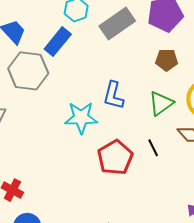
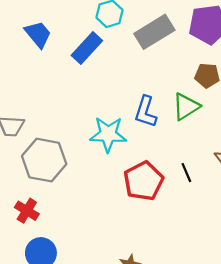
gray hexagon: (28, 71) -> (44, 160), moved
green triangle: (161, 103) -> (186, 107), moved

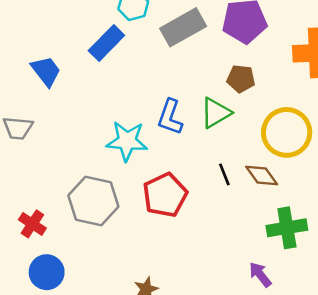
blue trapezoid: (38, 34) -> (46, 71), moved
gray hexagon: (44, 160) -> (93, 201), moved
black line: (186, 173) -> (224, 174), moved

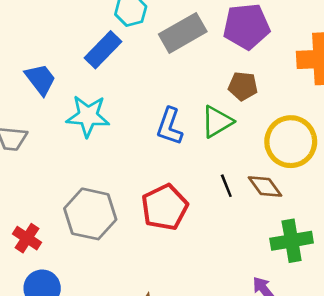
cyan star: (127, 141) -> (88, 116), moved

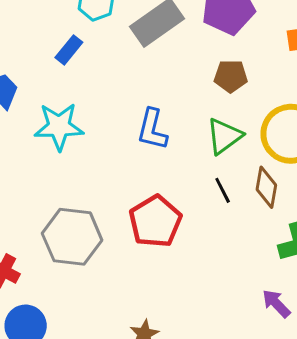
blue rectangle: (103, 50) -> (69, 50), size x0.7
green triangle: (217, 122) -> (224, 136), moved
brown diamond: (265, 187) -> (266, 187), turned 52

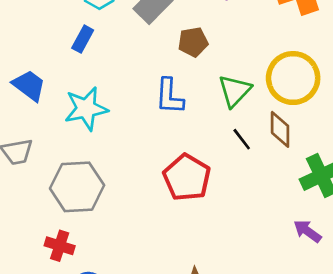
brown pentagon: (231, 76) -> (193, 42), moved
gray hexagon: (72, 237) -> (77, 187), moved

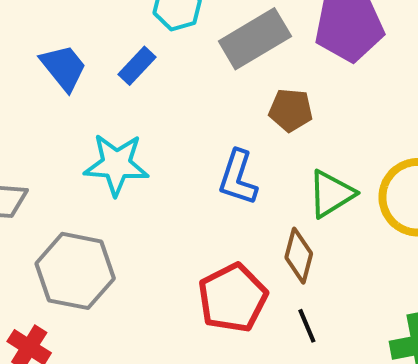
blue trapezoid: (29, 85) -> (64, 68), moved
brown diamond: (280, 129) -> (299, 256), moved
black line: (242, 139) -> (307, 326), moved

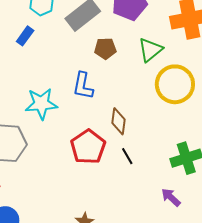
cyan star: (116, 164) -> (41, 104), moved
green triangle: (331, 194) -> (150, 50), moved

